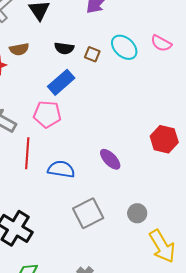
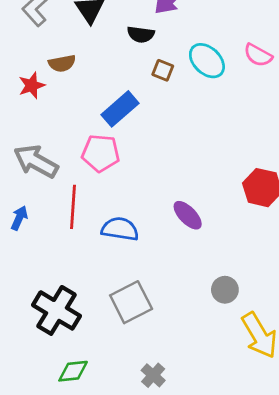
black semicircle: (64, 48) -> (141, 34), moved
gray square: (88, 213) -> (131, 302), moved

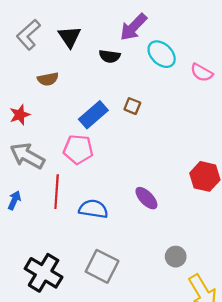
cyan ellipse: (207, 61) -> (162, 54), moved
brown square: (163, 70) -> (132, 106), moved
red star: (32, 85) -> (20, 115), moved
gray square: (131, 302) -> (102, 266), turned -36

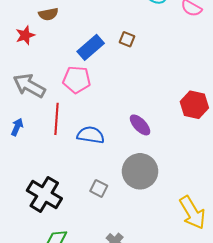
red star: (20, 115) -> (25, 35), moved
gray circle: (176, 257) -> (140, 171), moved, size x1.8
gray square: (102, 266) -> (99, 188), size x0.6

